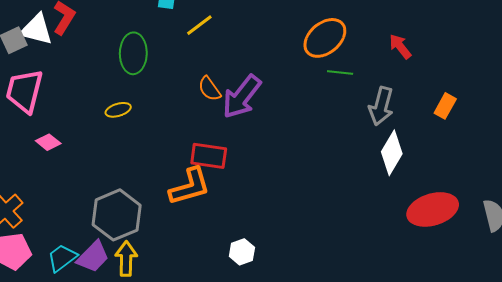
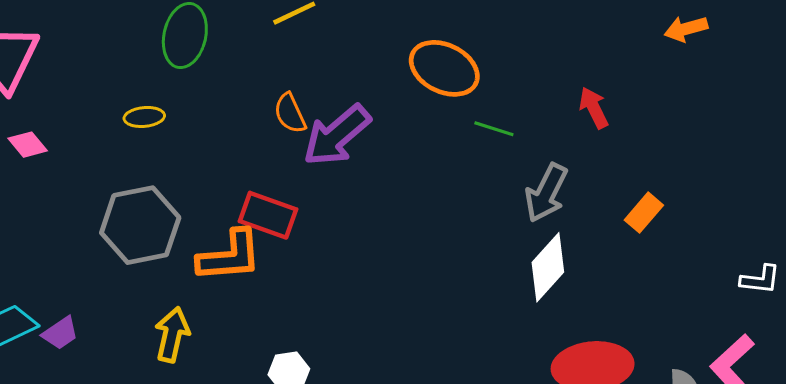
orange ellipse: (325, 38) -> (444, 68), moved, turned 54
gray hexagon: (117, 215) -> (140, 225), moved
purple trapezoid: (93, 257) -> (60, 333), size x0.7
yellow arrow: (126, 259) -> (172, 335), moved

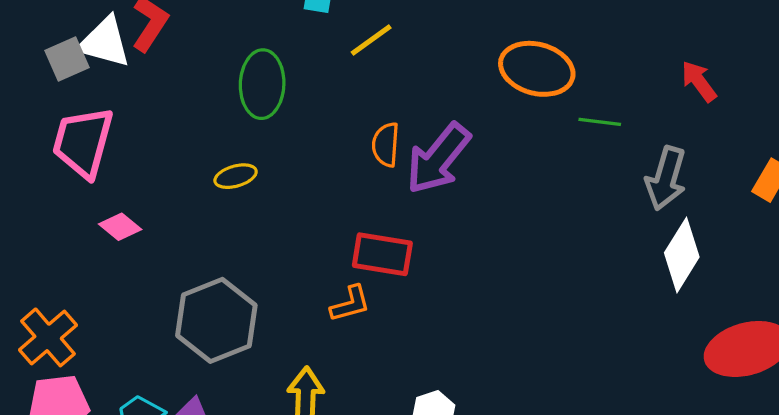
orange semicircle: (290, 113) -> (386, 145), turned 39
gray hexagon: (140, 225) -> (216, 320), moved
orange L-shape: (230, 256) -> (350, 304), size x0.6

